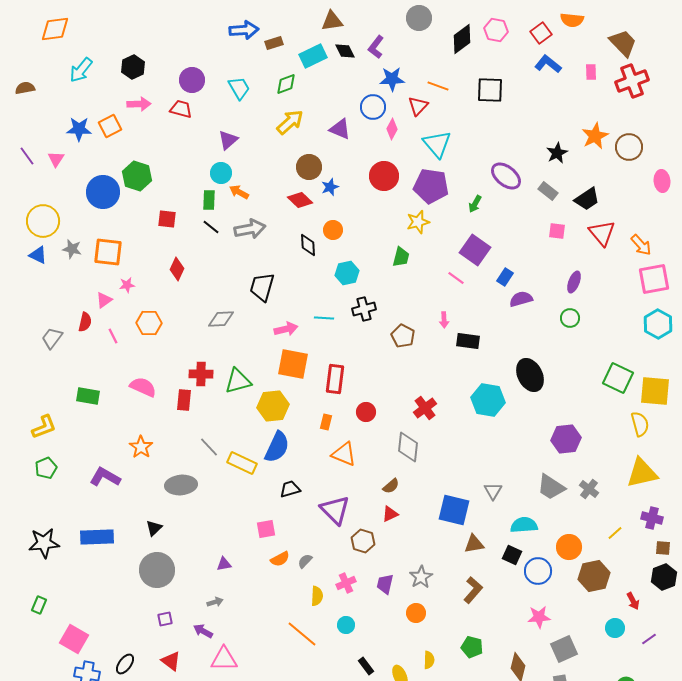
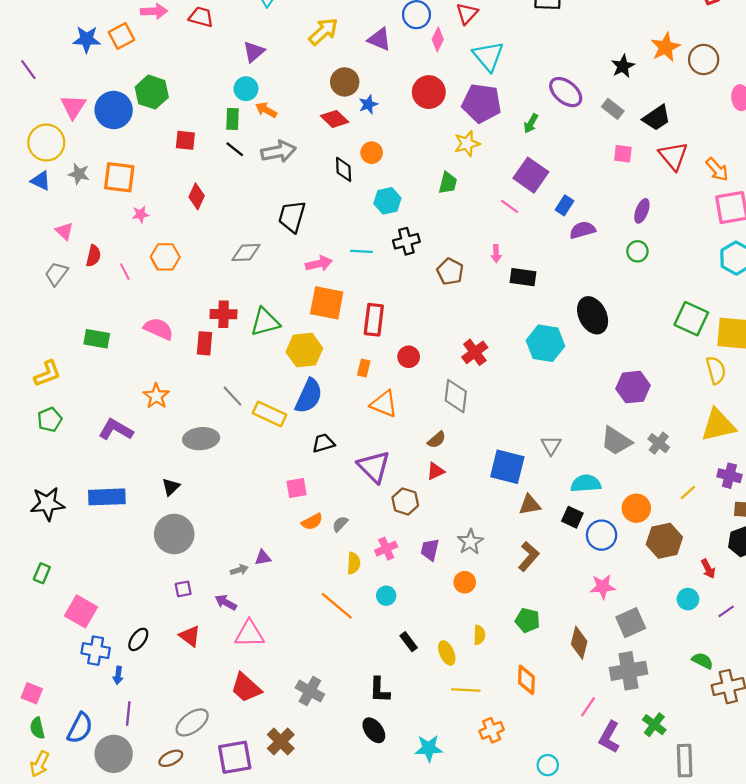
pink triangle: (56, 159) -> (73, 107), moved, size x1.4
pink triangle: (104, 300) -> (64, 231), moved, turned -42
purple triangle: (224, 564) -> (263, 558), moved

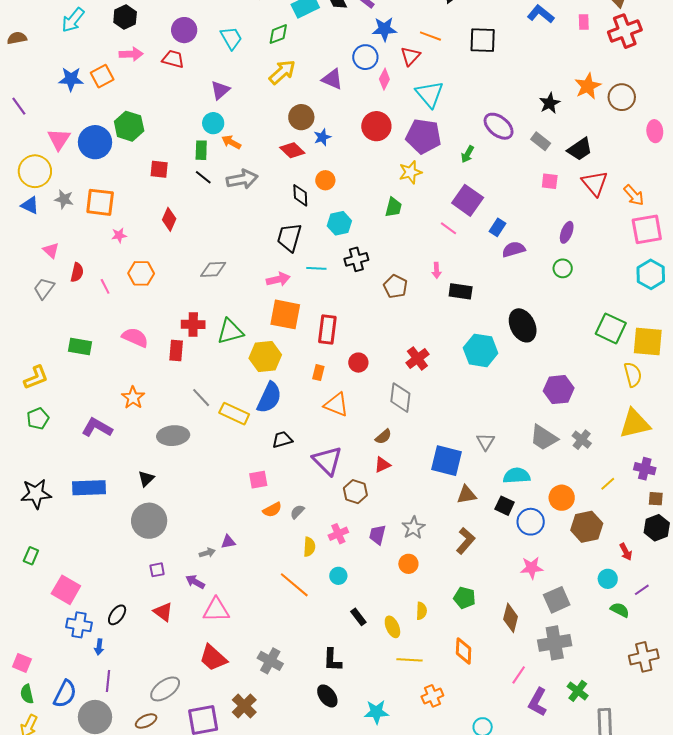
black trapezoid: (292, 217) -> (289, 237), moved
green semicircle: (702, 661) -> (620, 610), moved

